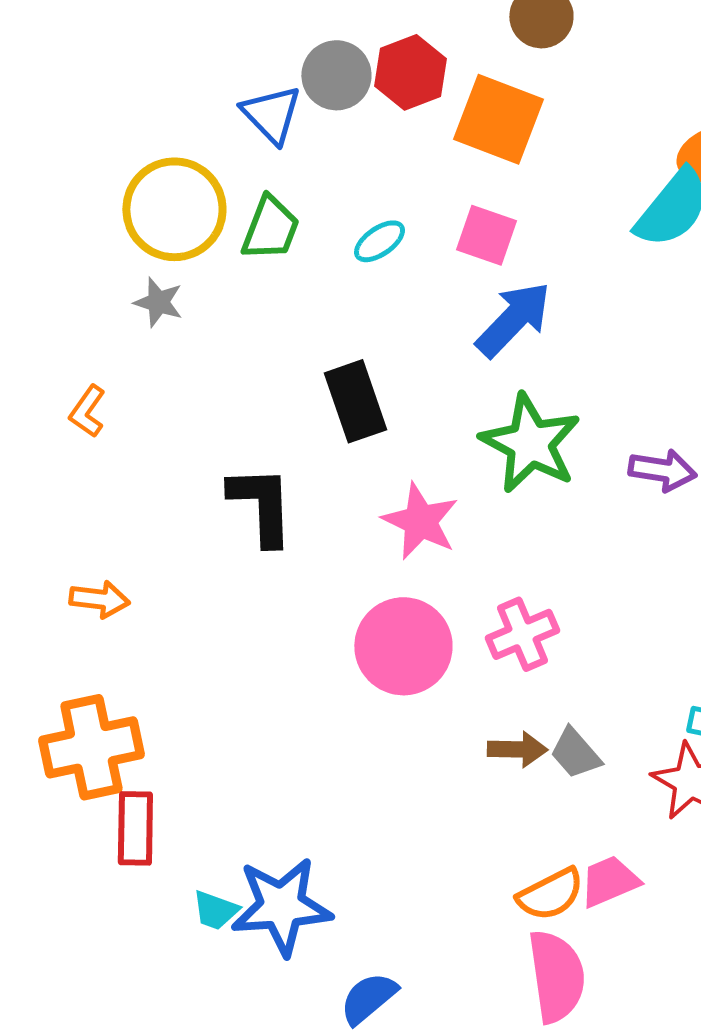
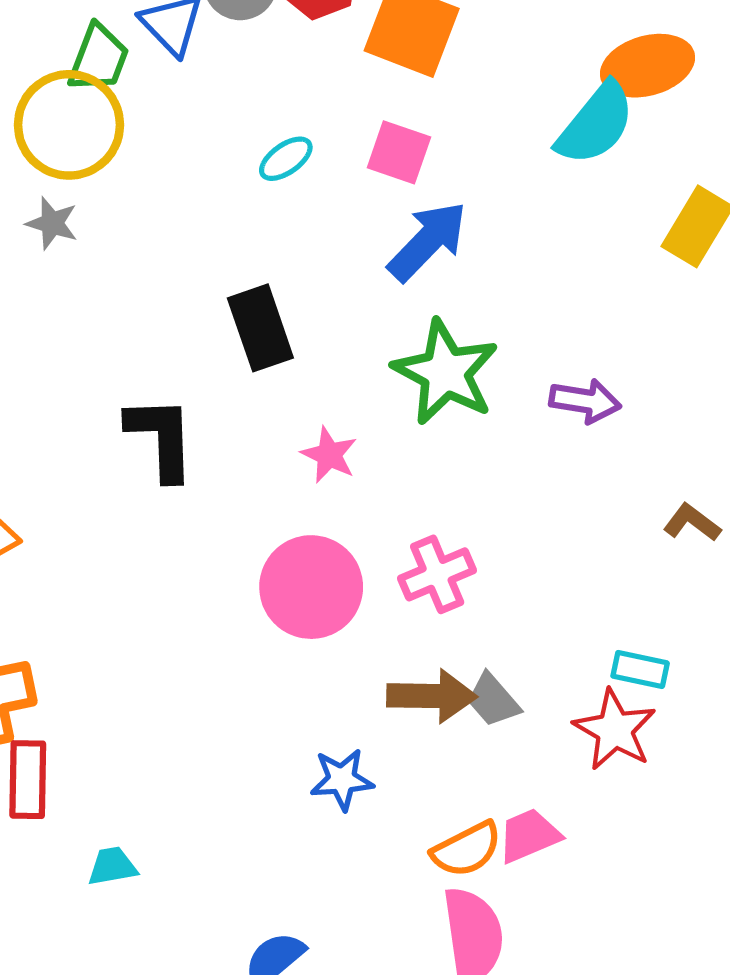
green trapezoid: (270, 228) -> (99, 58), moved
pink star: (420, 521) -> (329, 455), size x0.7
brown arrow: (517, 749) -> (432, 696), size x1.4
blue star: (281, 906) -> (342, 780), moved, size x0.6
cyan trapezoid: (215, 910) -> (112, 866), turned 150

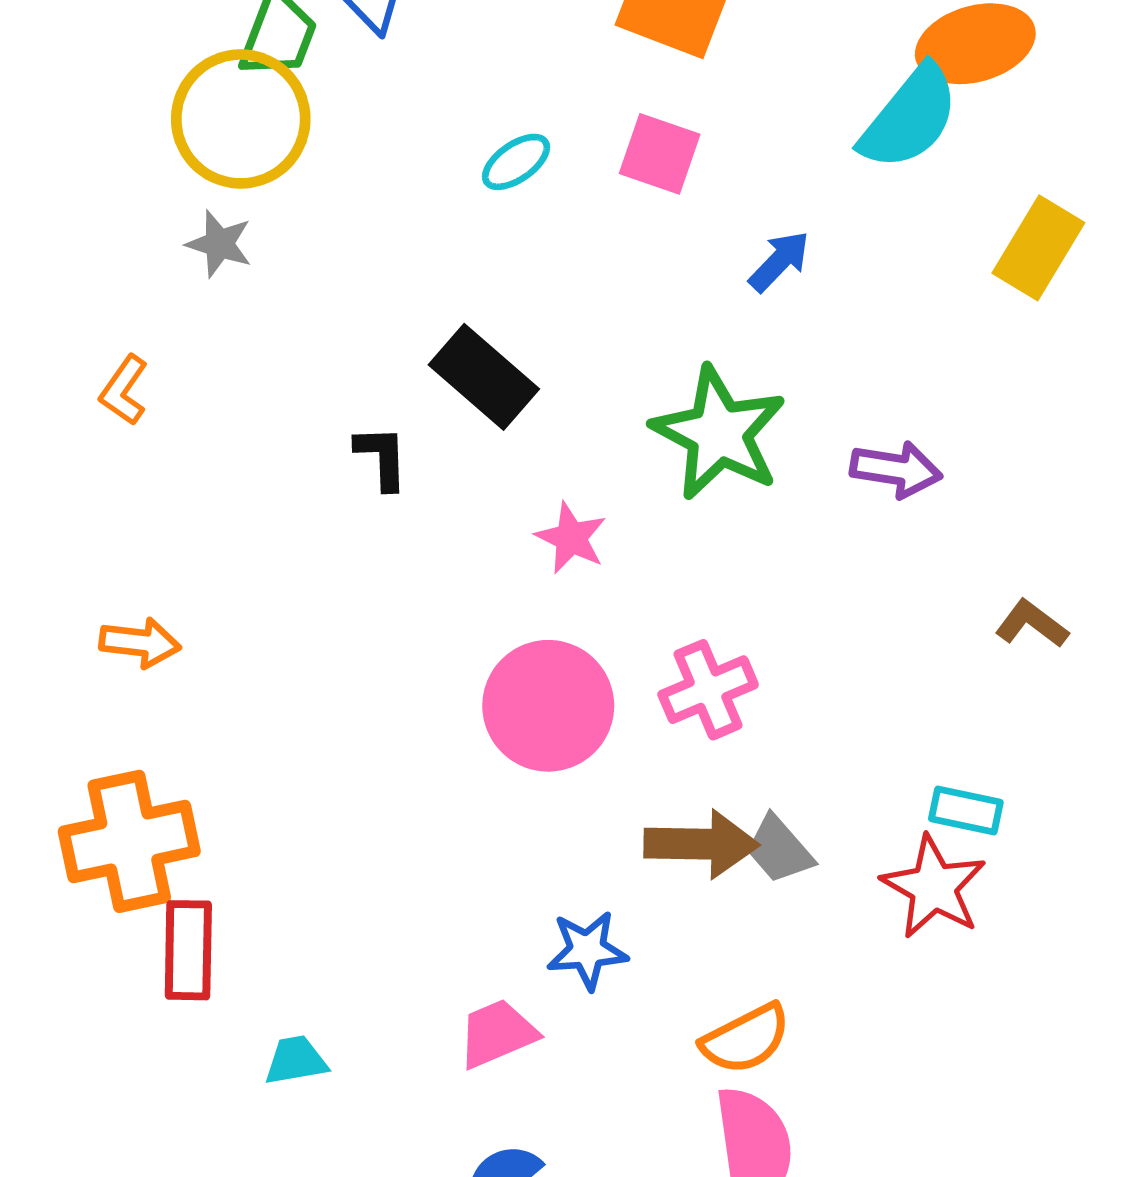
blue arrow: (428, 241) -> (779, 261), moved, size x0.6
black rectangle: (260, 328) -> (484, 377), turned -30
black L-shape: (161, 438) -> (382, 457), moved, size x0.6
pink trapezoid: (529, 836) -> (497, 1033), moved

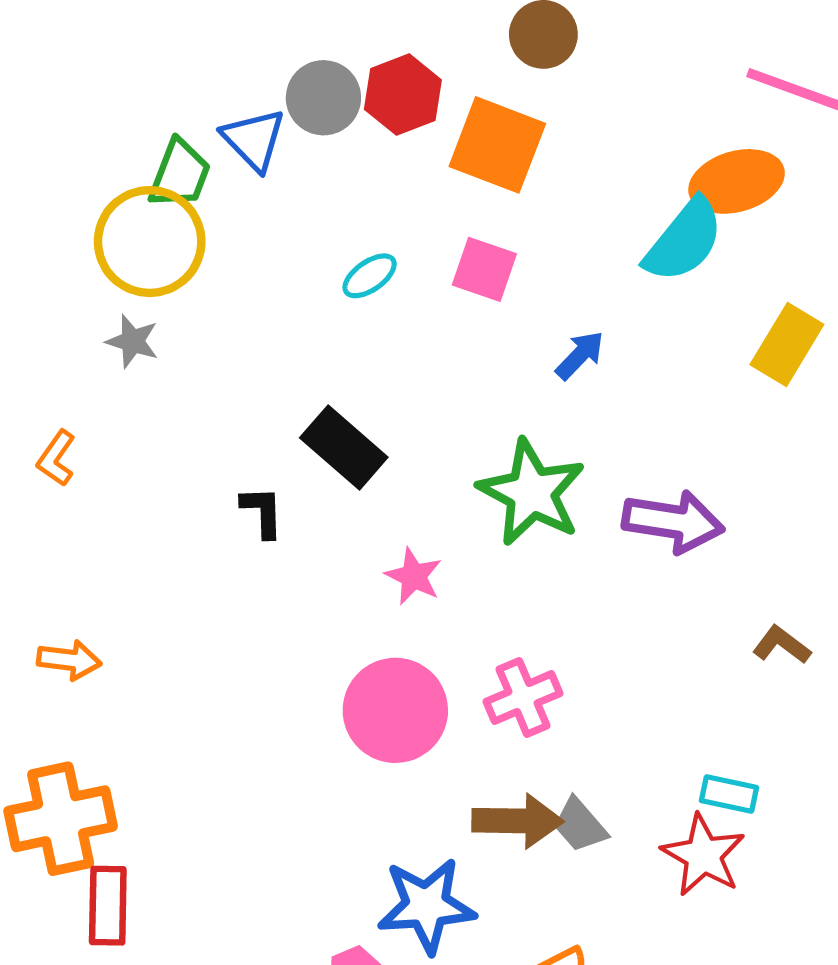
purple arrow: (896, 469) -> (673, 522), size x1.4
blue star: (587, 950) -> (426, 906), size x1.5

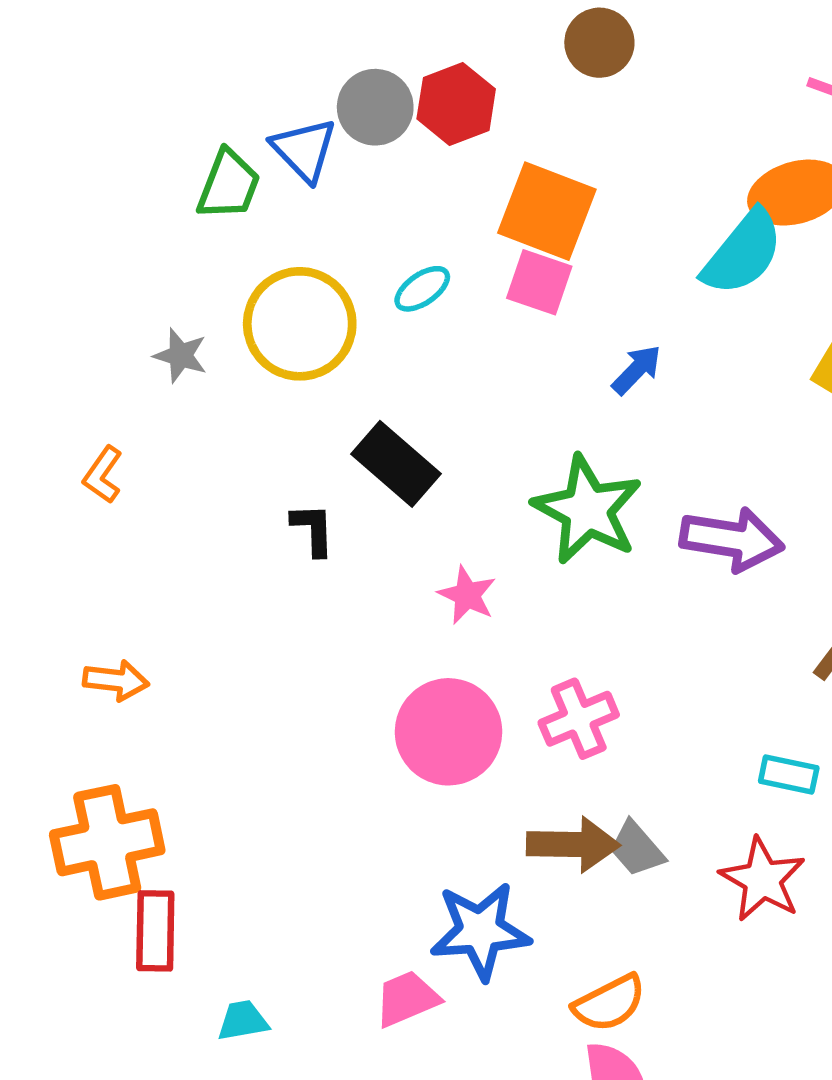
orange square: (497, 145) -> (547, 211), moved
yellow circle: (150, 242) -> (300, 324), moved
cyan rectangle: (729, 794) -> (789, 774), moved

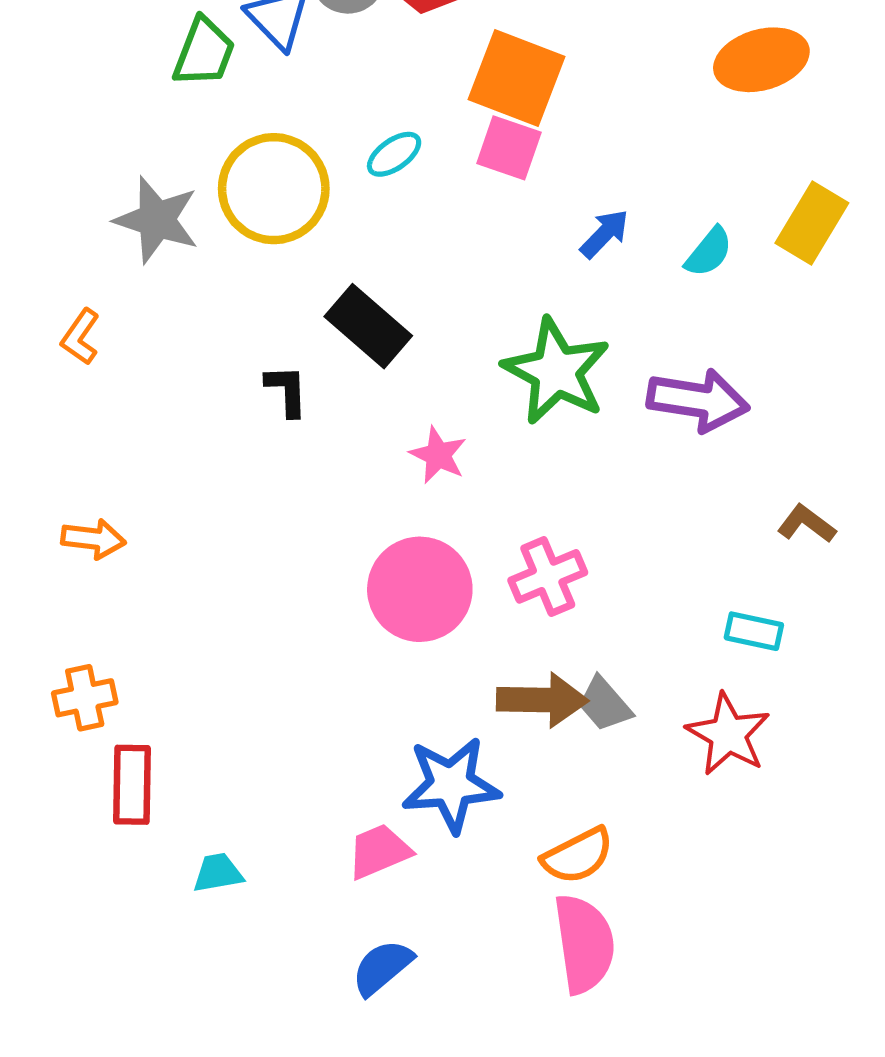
cyan semicircle: (743, 253) -> (709, 252), moved, size x0.6
gray star: (180, 356) -> (157, 220), size x1.6
orange cross: (107, 842) -> (85, 698), size x0.6

